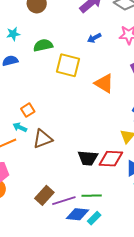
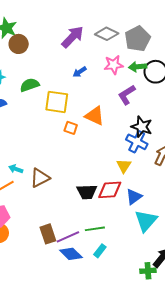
orange square: (28, 110) -> (71, 128), moved, turned -32
brown rectangle: (44, 195) -> (48, 234), turned -54
blue diamond: (77, 214) -> (71, 254), moved, turned 45

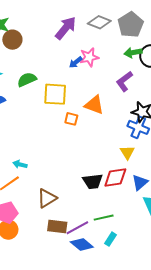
pink star: (114, 65) -> (89, 57), moved
brown triangle: (40, 178) -> (47, 198), moved
brown rectangle: (48, 234) -> (57, 226), turned -60

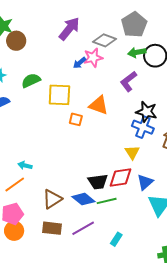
gray diamond: (99, 22) -> (105, 40), moved
green line: (104, 218) -> (107, 201), moved
brown rectangle: (57, 226) -> (52, 228), moved
blue diamond: (82, 244) -> (83, 199), moved

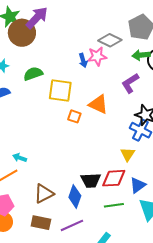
purple arrow: (69, 29) -> (37, 18), moved
brown circle: (16, 41) -> (22, 33), size x1.4
blue arrow: (80, 63) -> (83, 60), turned -72
blue diamond: (83, 199) -> (75, 196), turned 65
green line: (107, 201) -> (114, 205), moved

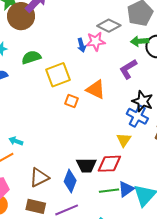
yellow square: (60, 91) -> (58, 75), turned -30
blue triangle: (138, 185) -> (126, 189), moved

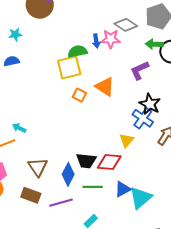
green semicircle: (31, 57) -> (78, 51), moved
brown triangle: (39, 177) -> (38, 167), turned -45
green line: (109, 191) -> (93, 187), moved

